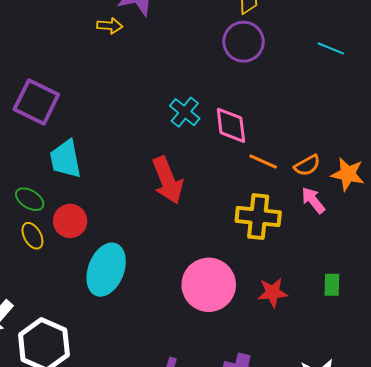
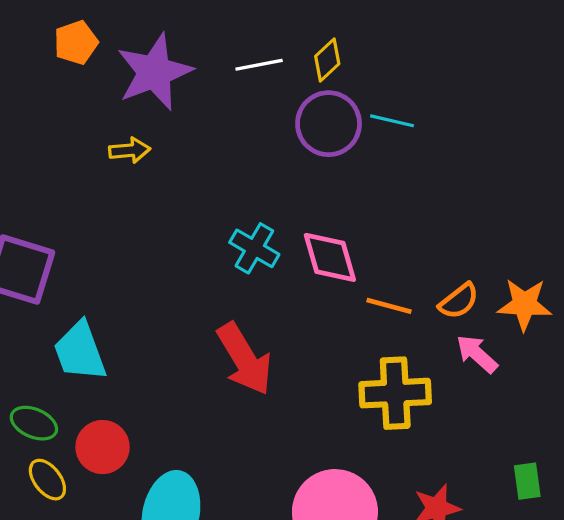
yellow arrow: (110, 26) -> (130, 150), moved
cyan line: (331, 48) -> (392, 121), moved

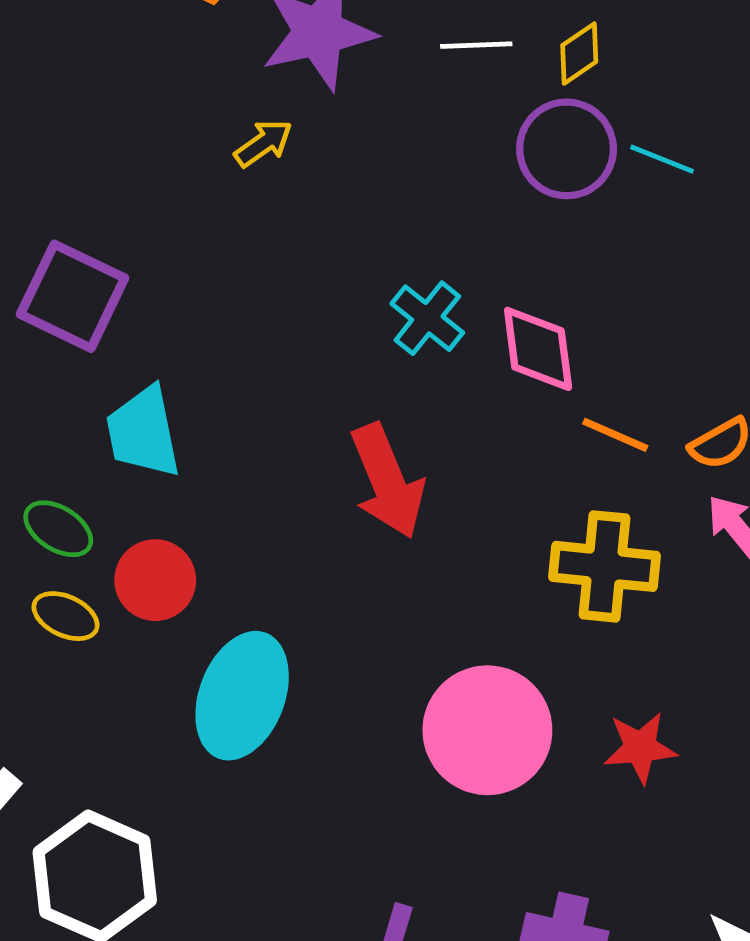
yellow arrow: (130, 150) -> (263, 143), turned -39
yellow ellipse: (47, 480) -> (66, 616), turned -36

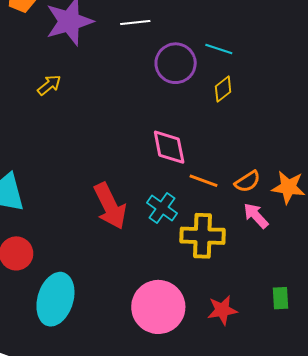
yellow diamond: (579, 54) -> (223, 89), moved
yellow arrow: (263, 143) -> (49, 85), moved
cyan line: (662, 159) -> (219, 49), moved
cyan cross: (427, 318) -> (162, 208), moved

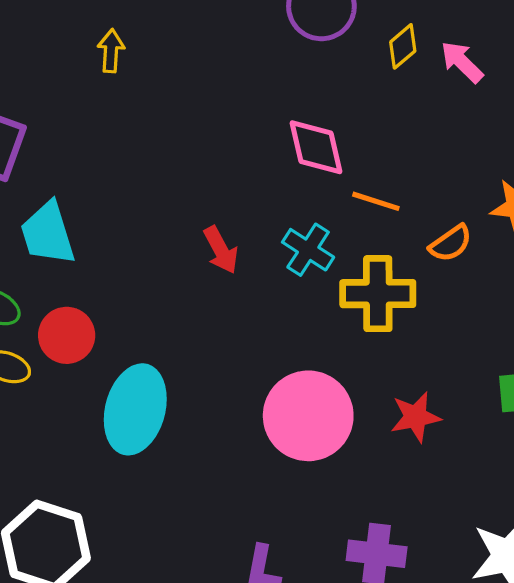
yellow arrow: (49, 85) -> (111, 51), turned -45
orange semicircle: (248, 182) -> (451, 243), moved
red arrow: (110, 206) -> (221, 250), size x0.6
pink arrow: (256, 216) -> (462, 62), moved

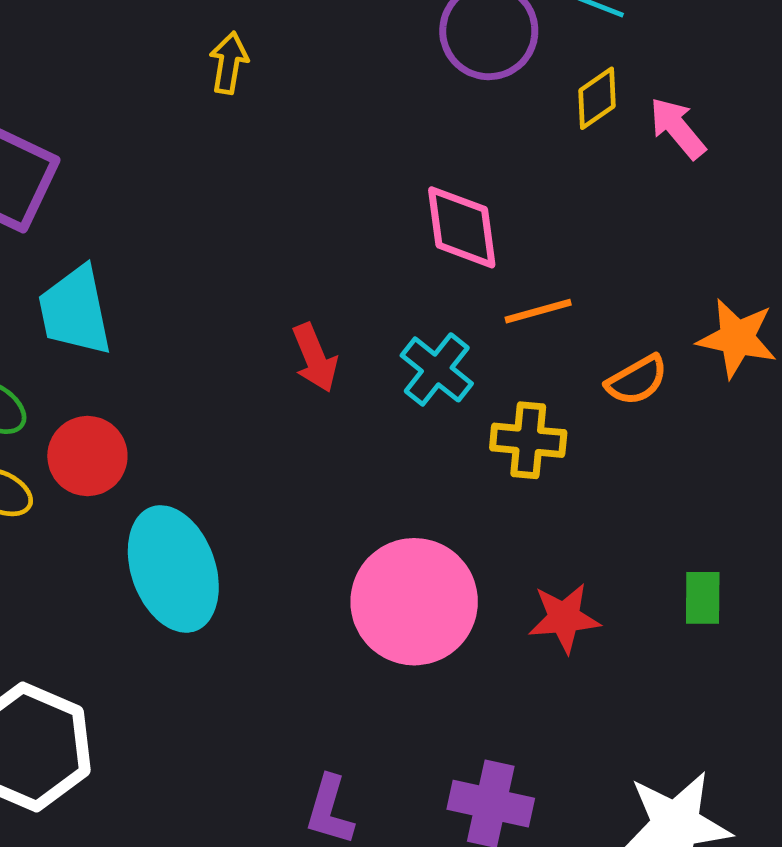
yellow arrow: (111, 51) -> (229, 63), moved
orange line: (376, 201) -> (538, 311), turned -39
yellow cross: (378, 294) -> (528, 440), size x0.7
cyan ellipse: (135, 409) -> (173, 569), turned -40

